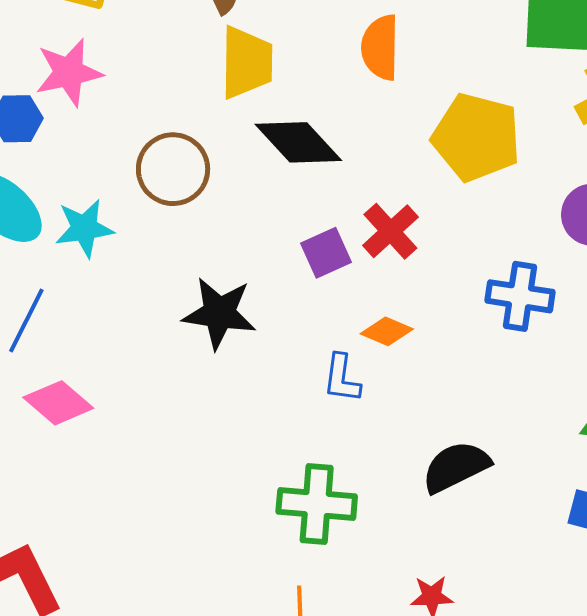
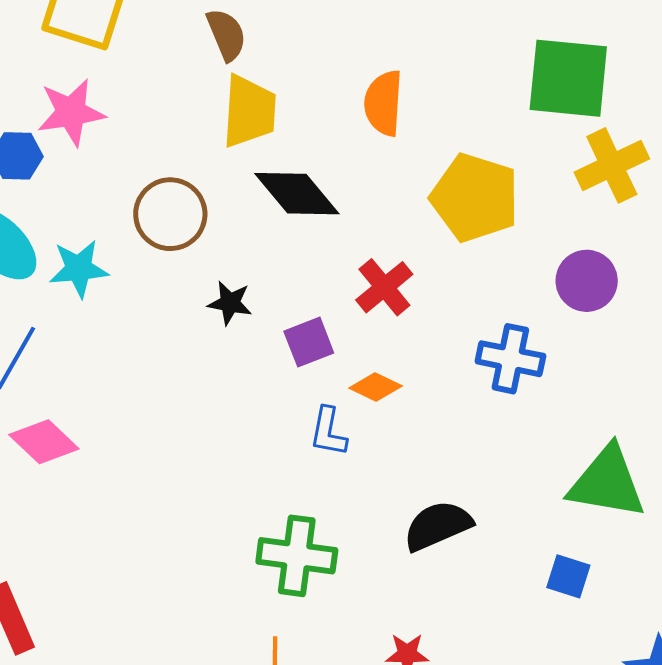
purple square: (326, 253) -> (309, 342), moved
black star: (219, 313) -> (230, 303), moved, size x0.6

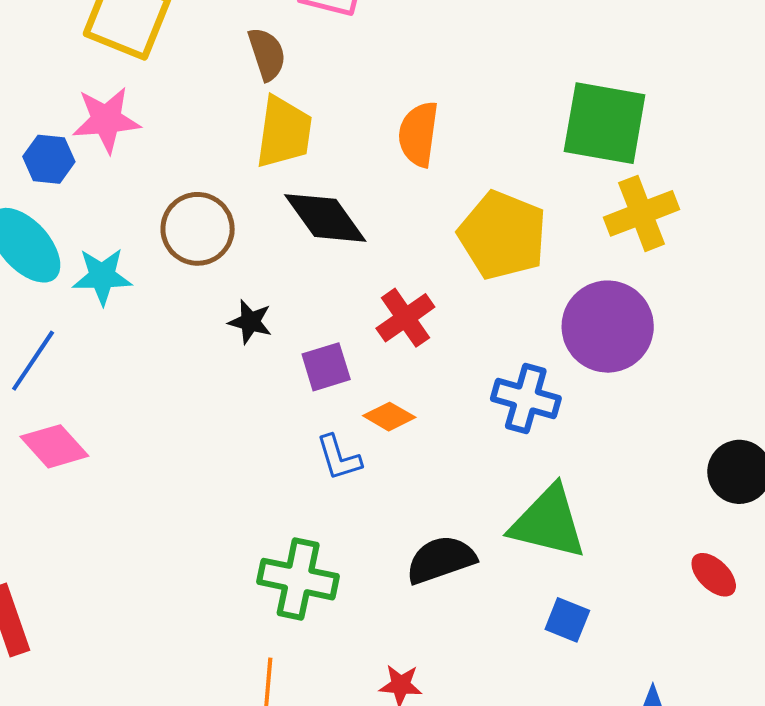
purple circle: (587, 281) -> (608, 327), size x1.5
blue L-shape: (328, 432) -> (339, 458), turned -32
green triangle: (607, 482) -> (548, 522), moved

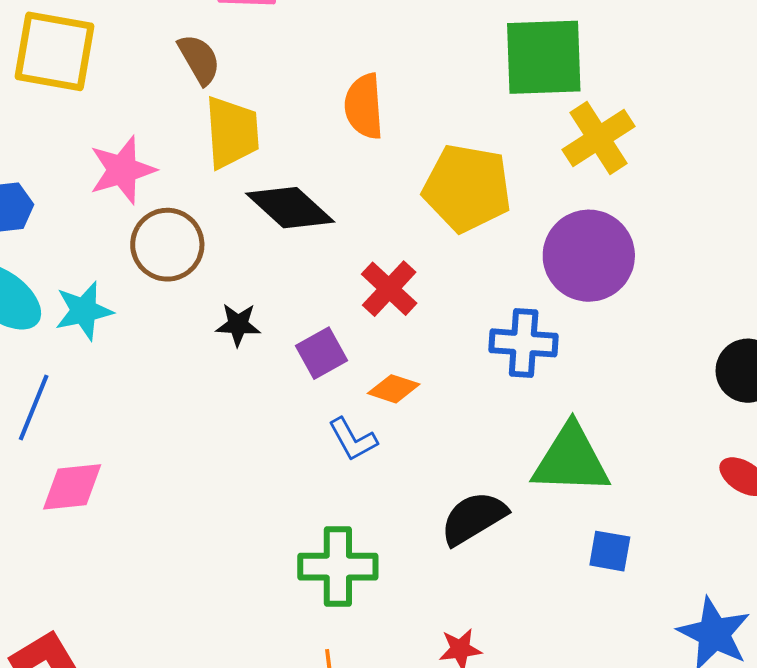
pink star: (106, 120) -> (122, 170), moved
pink diamond: (54, 446) -> (72, 487), turned -42

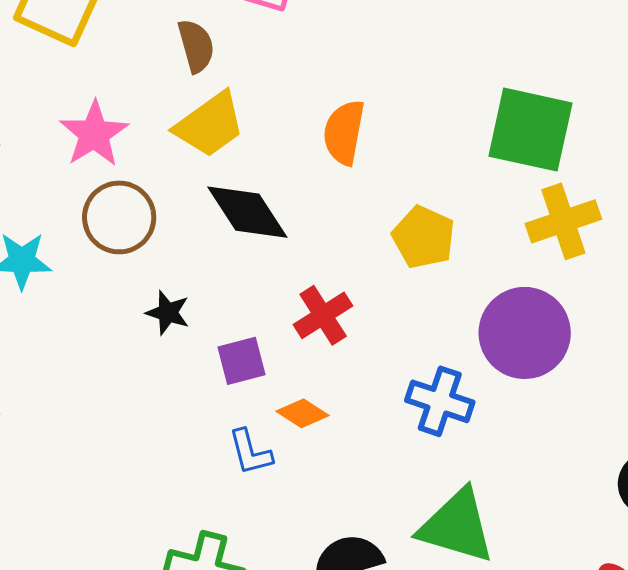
yellow trapezoid: (232, 132) -> (210, 125), turned 44
pink star: (122, 170) -> (94, 134), turned -30
yellow pentagon: (467, 188) -> (424, 237), size x0.7

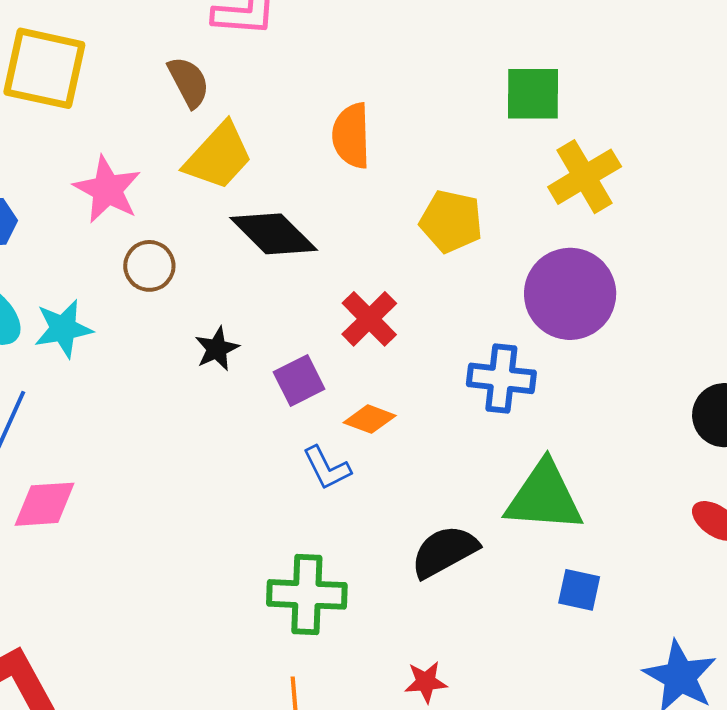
green square: (530, 130) -> (533, 94), size x0.7
brown circle: (119, 217) -> (149, 266), size x0.7
black star: (168, 313) -> (217, 349), turned -30

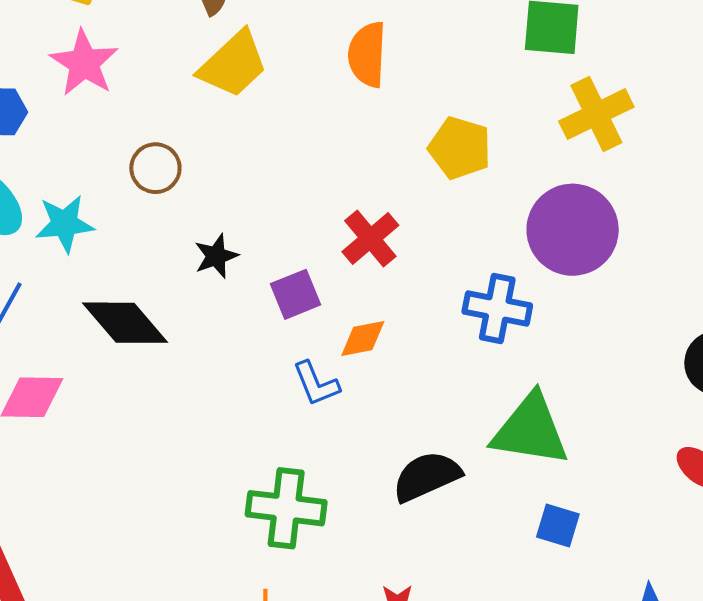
pink star: (107, 189) -> (84, 63), moved
black diamond: (274, 234) -> (125, 323), moved
orange diamond: (370, 419) -> (363, 338), turned -36

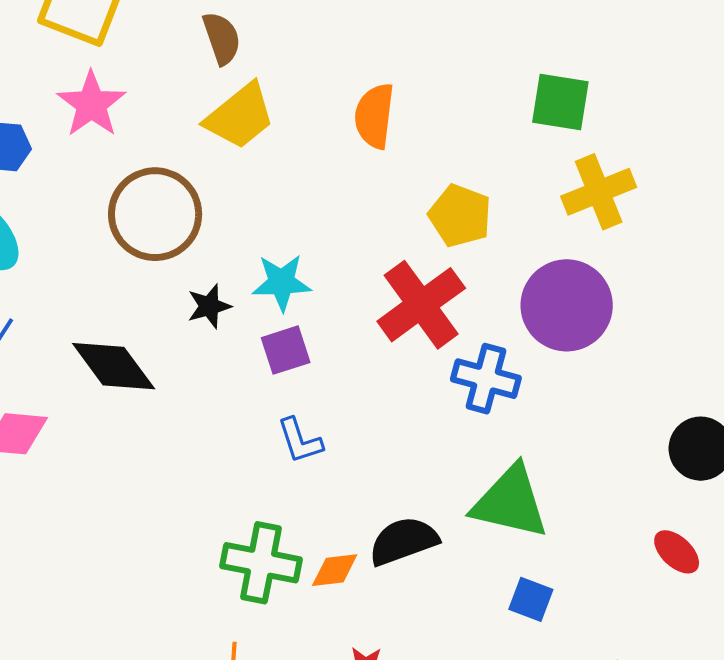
brown circle: (155, 168) -> (155, 214), size x1.8
cyan star: (65, 224) -> (282, 282), moved
red cross: (370, 239) -> (421, 305), moved, size x1.5
orange diamond: (363, 338) -> (335, 570), moved

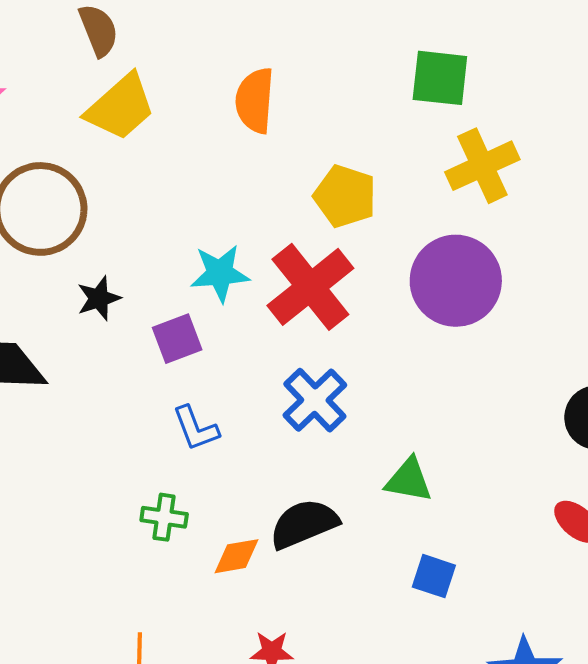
cyan star: (282, 282) -> (220, 273), moved
blue cross: (486, 379) -> (315, 400), moved, turned 34
green triangle: (510, 502) -> (409, 480), size x0.6
green cross: (261, 563) -> (164, 517), moved, size x0.6

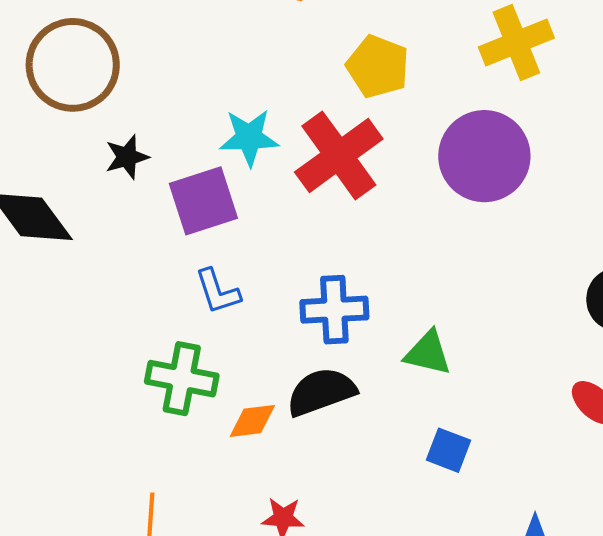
purple square: (177, 339) -> (203, 201), size x1.4
blue cross: (315, 400) -> (334, 310), moved, turned 38
green cross: (164, 517) -> (182, 379), size x1.5

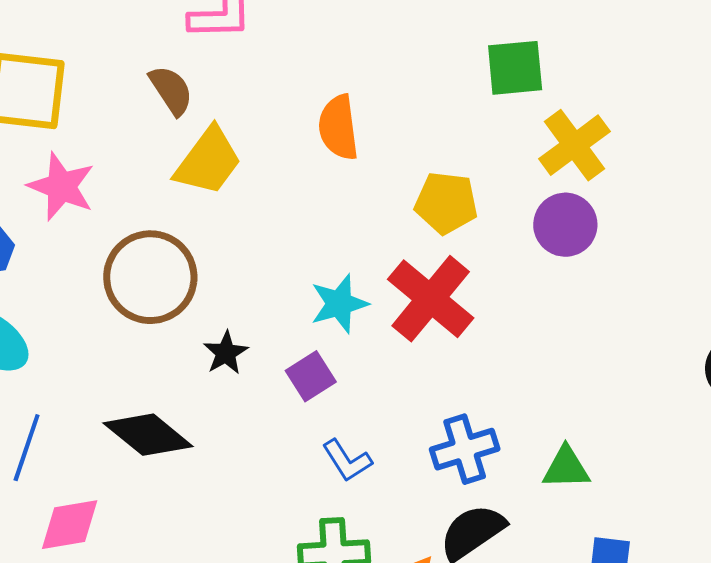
purple circle: (484, 156) -> (565, 225), moved, size x0.7
purple square: (203, 201) -> (311, 376), size x0.7

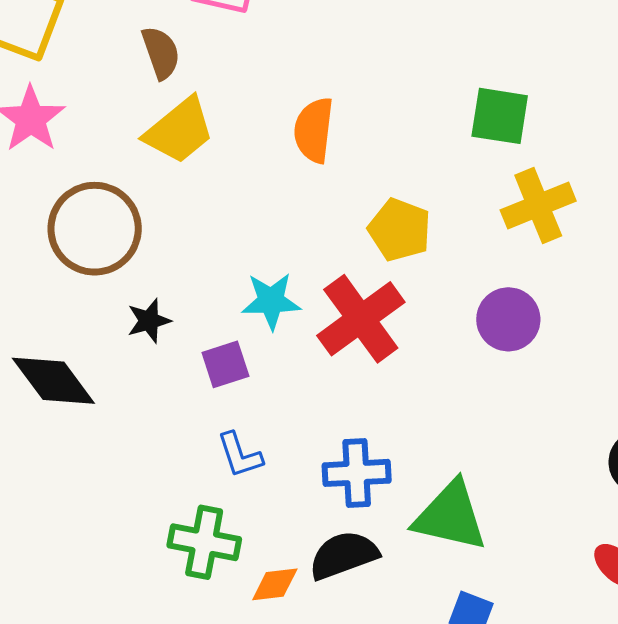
purple circle: (565, 225) -> (508, 319), moved
green triangle: (566, 468) -> (450, 516), size x1.6

